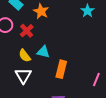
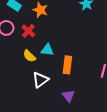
white triangle: (23, 76) -> (40, 80), moved, turned 30

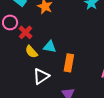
red cross: (28, 31) -> (25, 32), moved

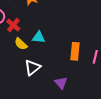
orange rectangle: (69, 63) -> (75, 51), moved

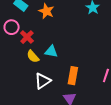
orange rectangle: (75, 51) -> (73, 76), moved

